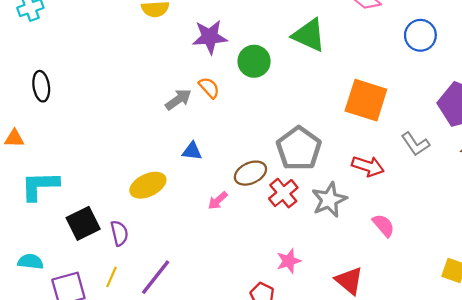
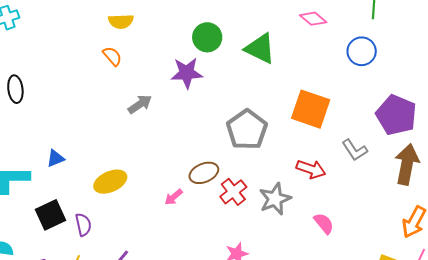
purple star: (210, 37) -> (187, 73), moved
green circle: (254, 61) -> (207, 37), moved
orange semicircle: (209, 88) -> (112, 56), moved
gray pentagon: (299, 149) -> (247, 130), moved
blue triangle: (192, 151) -> (55, 158), moved, turned -30

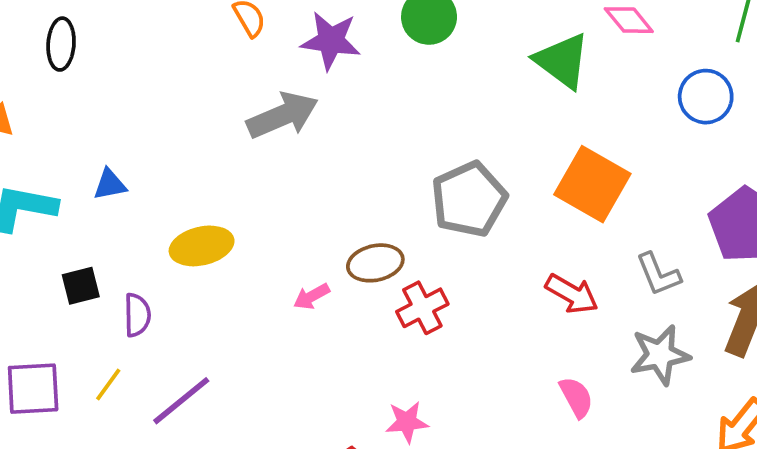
green triangle: (260, 49) -> (562, 61), moved
purple star: (187, 73) -> (331, 41), moved
gray arrow: (140, 104) -> (283, 115), size x1.5
gray star: (275, 199) -> (660, 355), moved
black square: (51, 215) -> (81, 286), size x0.7

